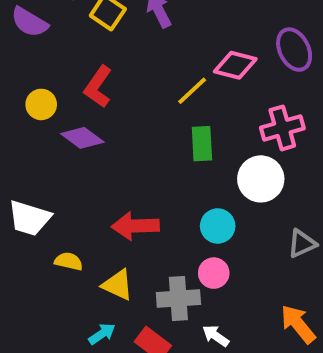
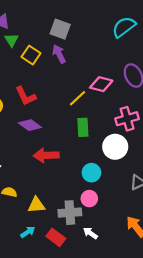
red L-shape: (98, 87) -> (26, 96), turned -60
purple diamond: (82, 138) -> (30, 125), moved
red arrow: (135, 226) -> (46, 155), moved
yellow triangle: (118, 285) -> (36, 205), turned -30

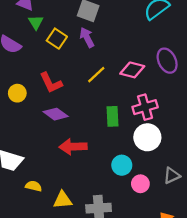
yellow line: (77, 98) -> (96, 75), moved
pink cross: (127, 119) -> (145, 107), moved
pink circle: (89, 199) -> (140, 184), moved

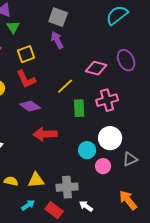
yellow square: (57, 39) -> (26, 54), moved, turned 36
yellow line: (96, 75) -> (65, 86), moved
white circle: (147, 137) -> (110, 138), moved
yellow semicircle: (34, 186) -> (11, 181), moved

